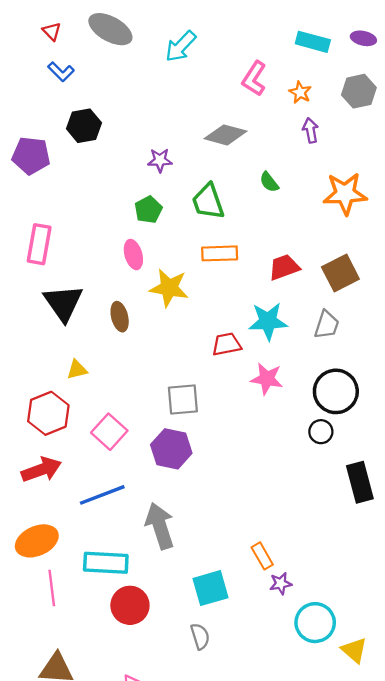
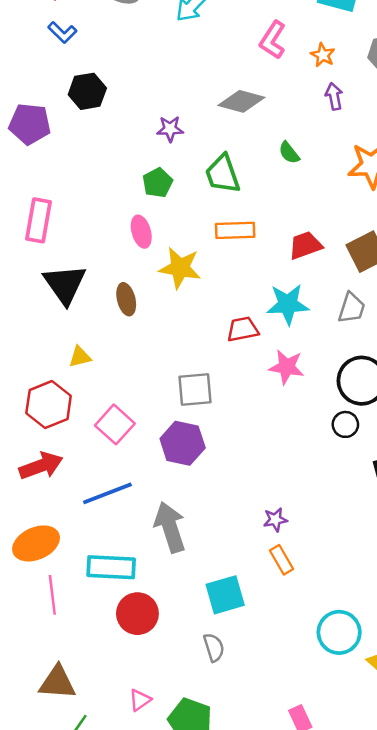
purple star: (281, 583) -> (275, 520), moved

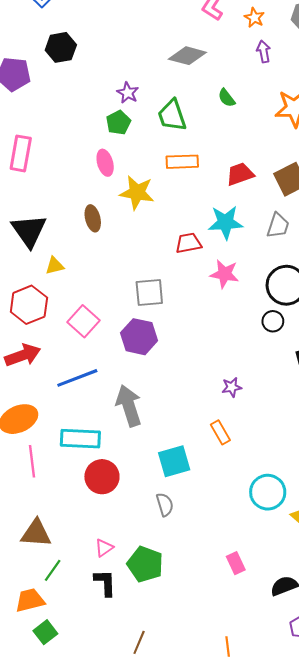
purple star: (170, 129) -> (128, 93), moved, turned 30
black triangle: (65, 284) -> (29, 231), moved
purple star: (275, 520) -> (232, 387), moved

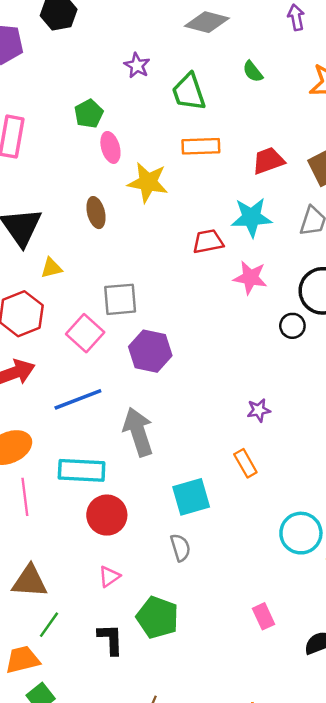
green pentagon: (118, 123) -> (89, 114), moved
gray square: (149, 292) -> (120, 299), moved
black circle: (273, 321) -> (292, 326), moved
pink triangle: (104, 548) -> (109, 576), moved

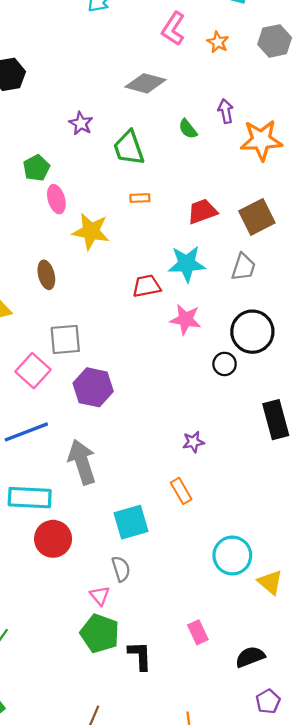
purple arrow: (296, 17) -> (226, 111), moved
orange rectangle: (201, 146) -> (140, 198), size x0.6
brown ellipse: (96, 213) -> (46, 275), moved
pink triangle: (109, 576) -> (100, 596), moved, turned -35
black L-shape: (110, 639) -> (140, 656), moved

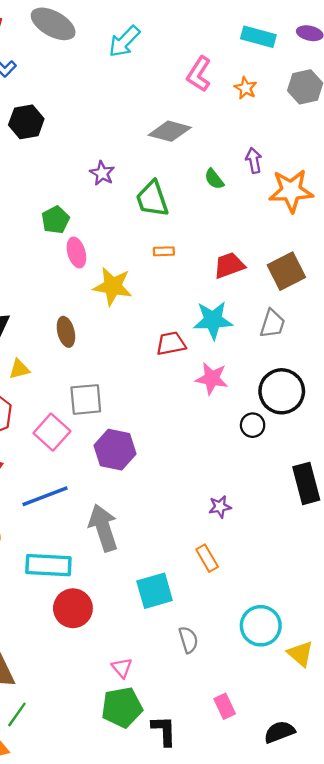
gray semicircle: (121, 569) -> (188, 640), moved
green pentagon: (100, 633) -> (122, 707), turned -30

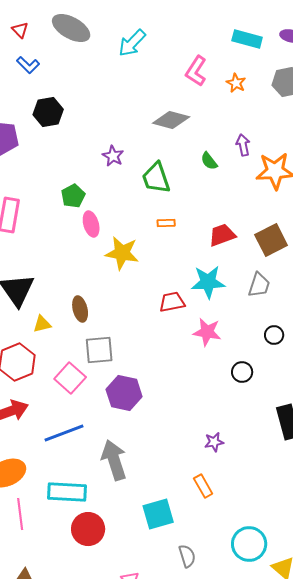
brown ellipse: (66, 332) -> (80, 309), moved
black circle: (282, 391) -> (274, 335), moved, size x0.5

